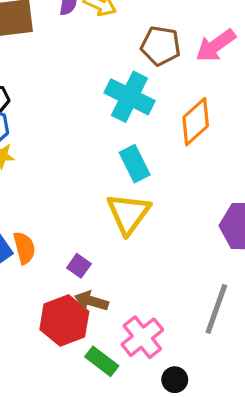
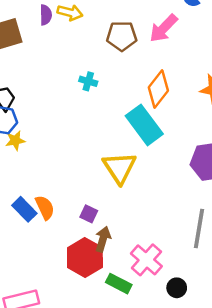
cyan cross: (129, 97) -> (88, 81), moved, size x0.5
cyan rectangle: (135, 164) -> (144, 125), moved, size x1.4
brown arrow: (91, 301) -> (103, 239), turned 100

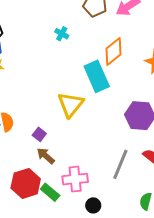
brown arrow: (103, 239) -> (46, 156), turned -78
red hexagon: (85, 257) -> (26, 183), moved
pink cross: (146, 260) -> (75, 179), turned 30

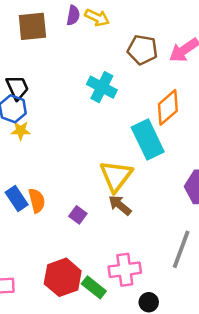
cyan cross: (62, 34) -> (102, 87), size x1.6
brown arrow: (46, 156) -> (120, 205), moved

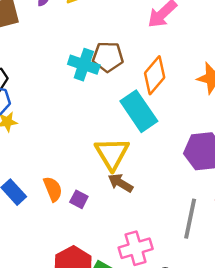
brown pentagon: (142, 50) -> (108, 57), moved
orange semicircle: (37, 201) -> (53, 189), moved

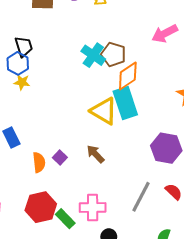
orange diamond: (155, 75) -> (128, 76), moved
yellow triangle: (112, 154) -> (104, 111), moved, turned -44
orange semicircle: (53, 189) -> (39, 162), moved

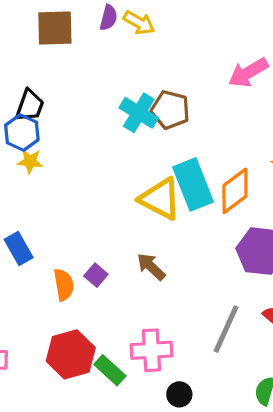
black trapezoid: (24, 46) -> (30, 105), turned 40
orange diamond: (128, 76) -> (235, 191), moved

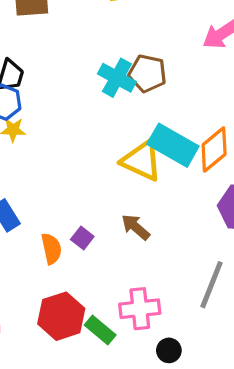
cyan rectangle: (193, 184) -> (173, 145), turned -36

